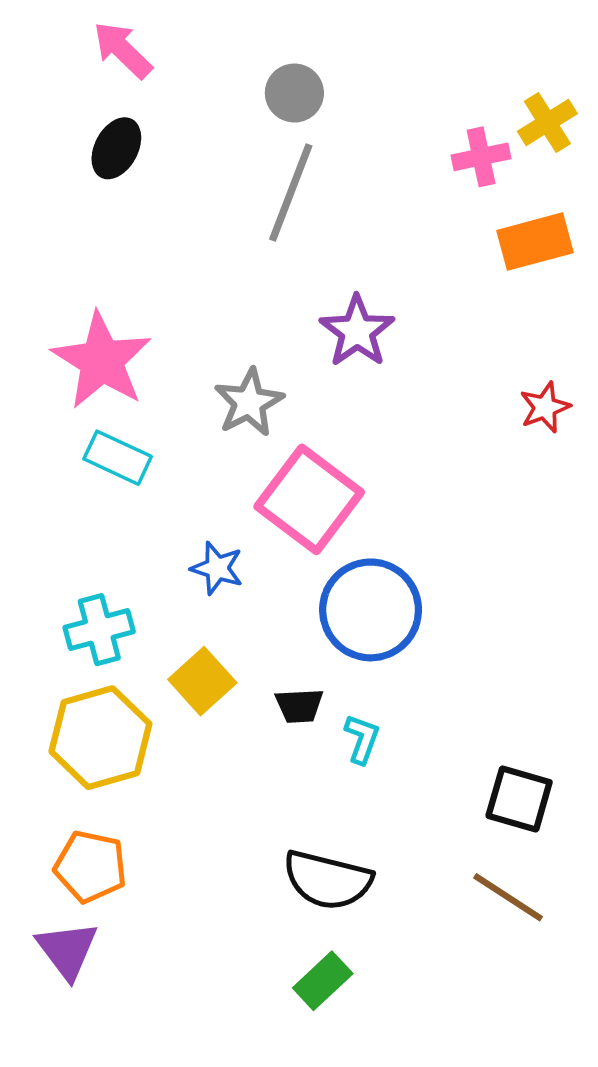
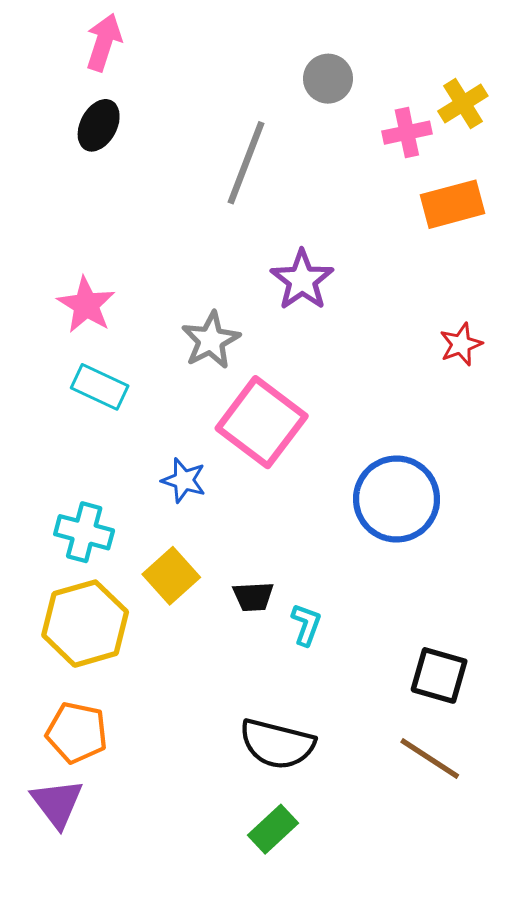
pink arrow: (123, 50) -> (104, 42), turned 64
gray circle: (294, 93) -> (328, 79), moved
pink star: (102, 361) -> (86, 305), size x0.7
blue circle: (371, 610) -> (397, 499), moved
cyan cross: (99, 630) -> (84, 532), turned 30

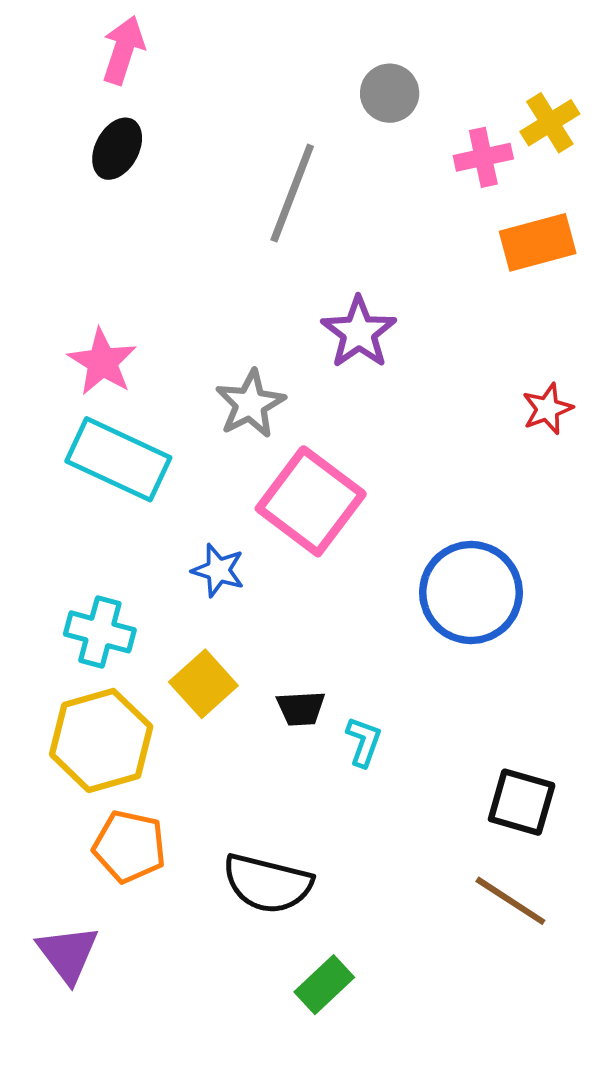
cyan rectangle: (100, 387) -> (118, 459), size x1.5
orange pentagon: (77, 733) -> (129, 847), moved
black semicircle: (277, 744) -> (268, 884), moved

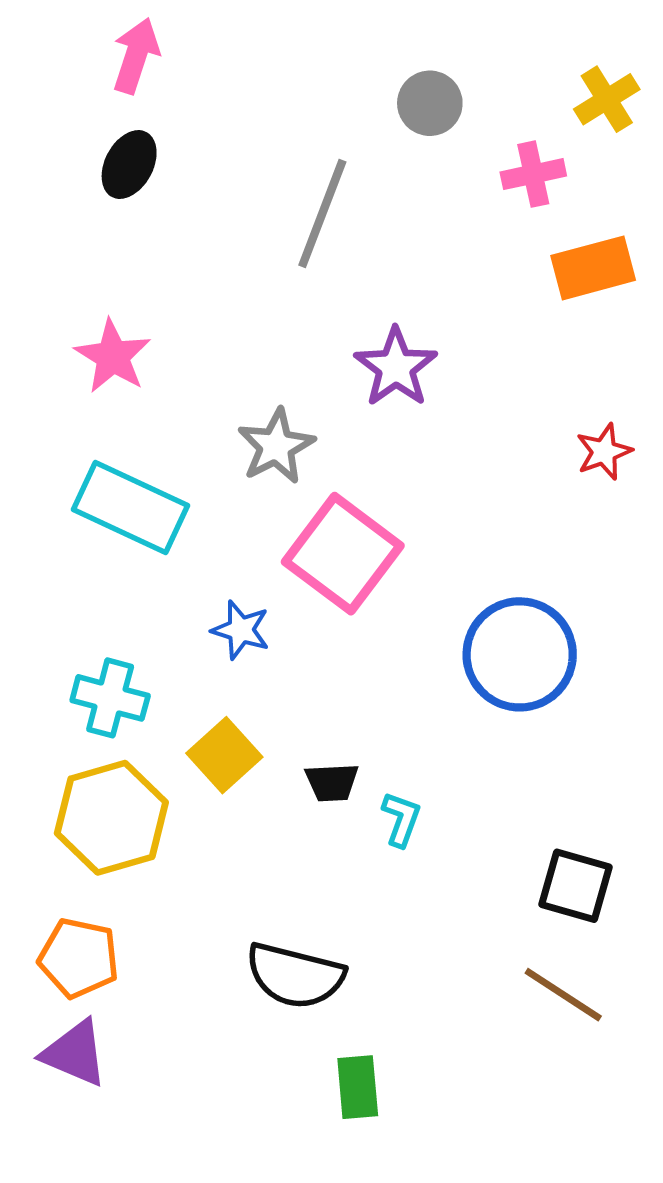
yellow cross: (550, 123) -> (607, 99), moved
pink star: (102, 362) -> (113, 356), moved
orange pentagon: (129, 847) -> (79, 958), moved
purple triangle: (68, 954) -> (75, 1053), turned -30
green rectangle: (324, 985) -> (358, 1087), turned -52

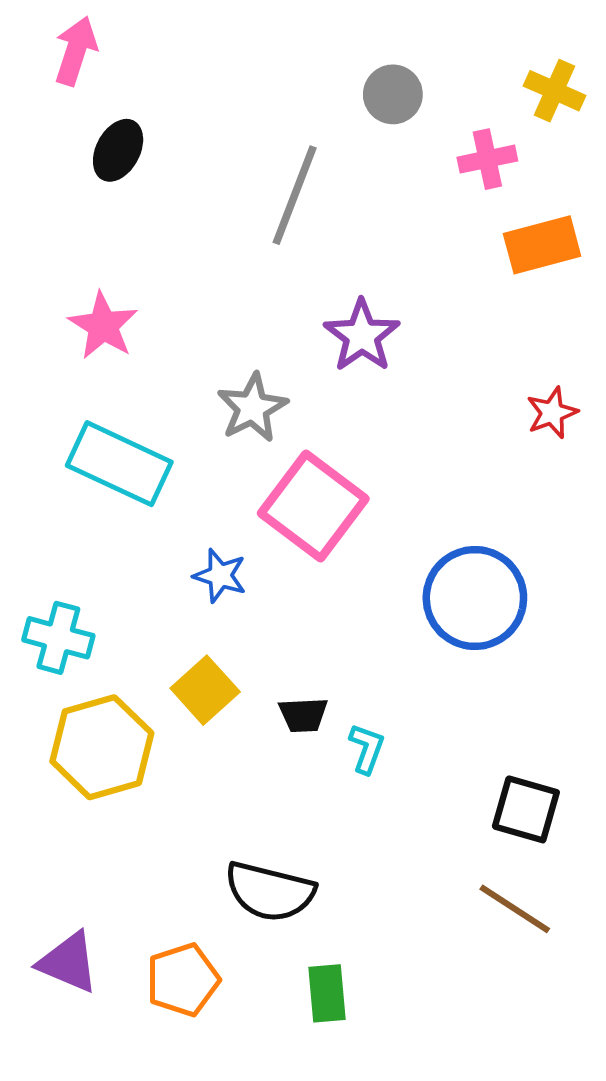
pink arrow: (136, 56) -> (76, 51), moved
yellow cross: (607, 99) -> (555, 91), turned -34
cyan cross: (110, 698) -> (58, 638), moved
orange pentagon: (79, 958) -> (183, 980), moved, turned -30

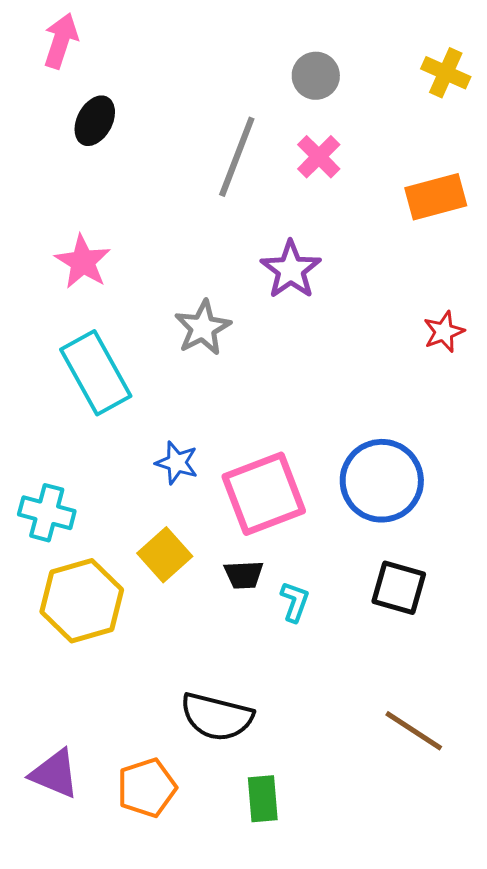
pink cross: (487, 159) -> (319, 157), moved, turned -33
cyan rectangle: (119, 464) -> (96, 373), turned 36
pink square: (313, 506) -> (264, 494), moved, turned 32
black square: (526, 809) -> (399, 588), moved

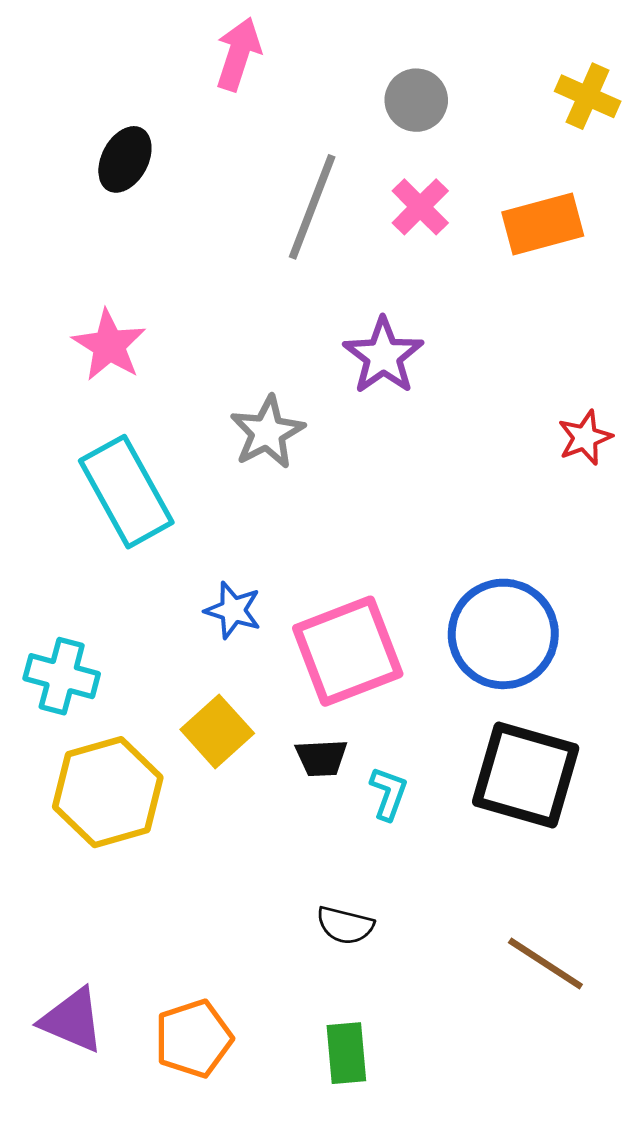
pink arrow: (61, 41) -> (238, 54), moved
orange rectangle: (436, 197) -> (543, 224), moved
black square: (399, 588) -> (526, 775), size x1.5
black semicircle: (217, 717) -> (345, 925), moved, size x0.6

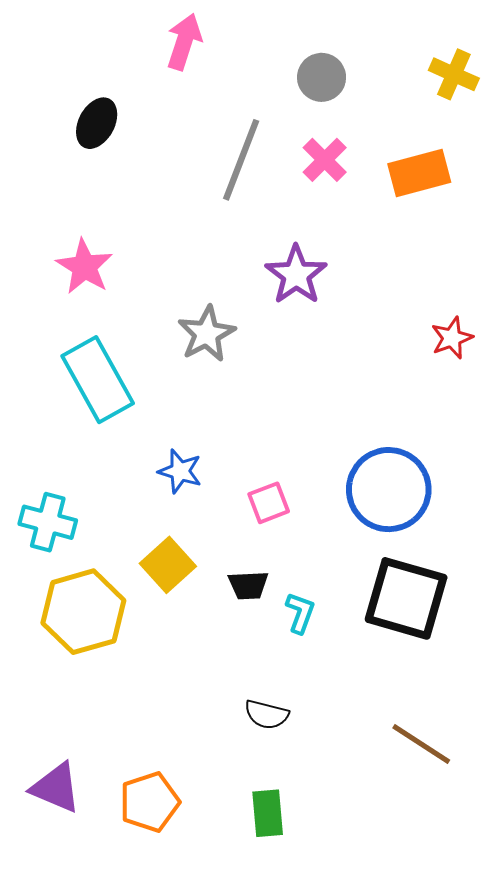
pink square: (348, 651) -> (269, 503), size x0.5

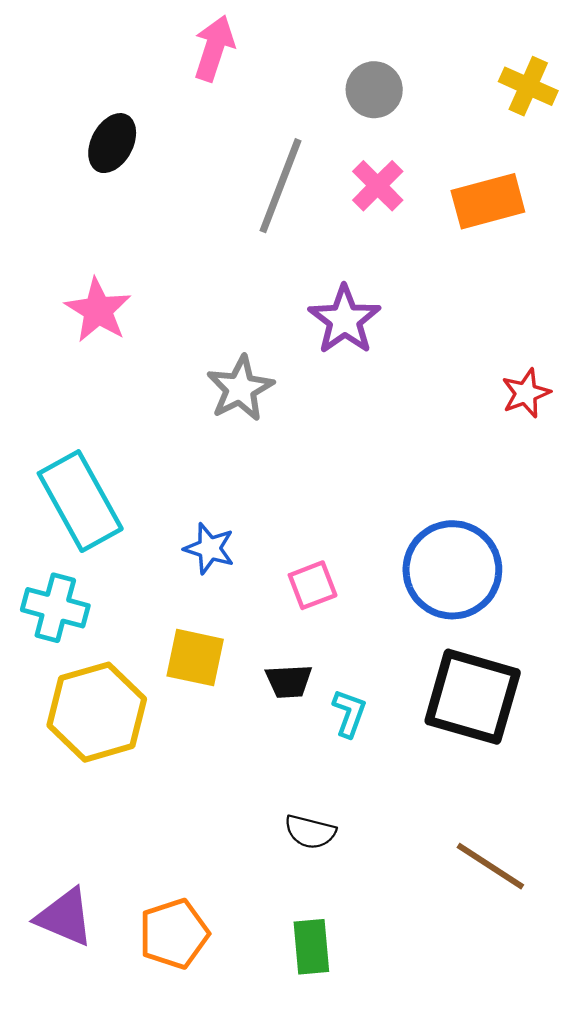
cyan rectangle: (98, 380) -> (80, 501), moved
yellow square: (168, 565) -> (195, 658), turned -36

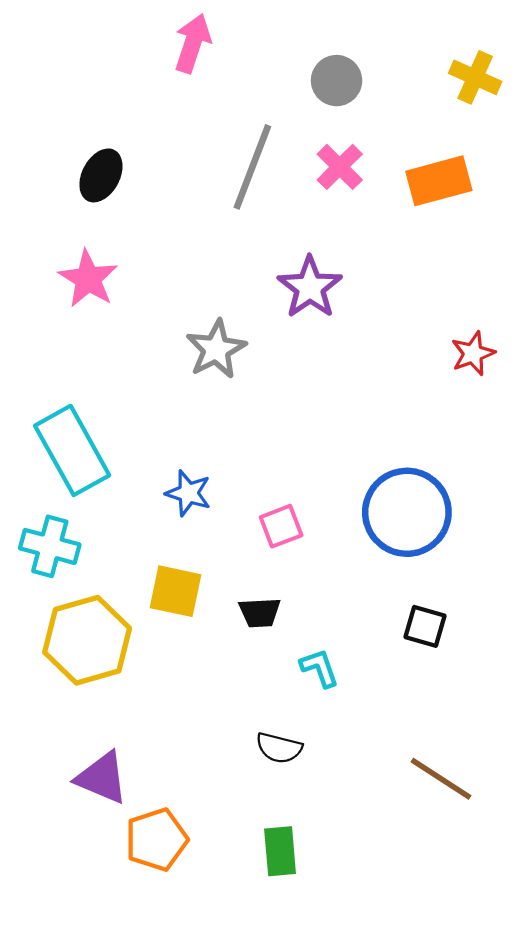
black ellipse: (112, 143) -> (101, 175), moved
black square: (473, 697) -> (425, 626), size x0.5
cyan L-shape: (349, 713) -> (319, 668), moved, turned -39
purple triangle: (65, 917) -> (102, 778), moved

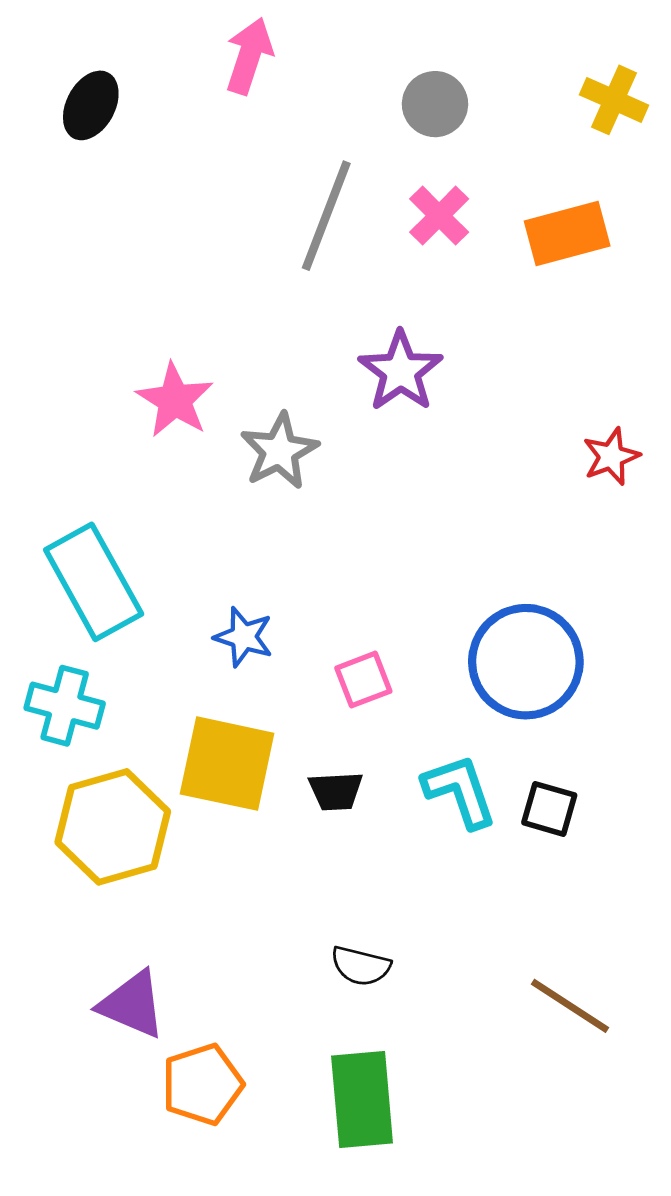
black ellipse: (101, 175) -> (91, 105), moved
pink star: (88, 279) -> (175, 400), moved
yellow square: (176, 591) -> (227, 764), size x1.4
cyan L-shape: (319, 668) -> (460, 791), moved, size x1.5
green rectangle: (280, 851) -> (362, 1099), size x1.5

